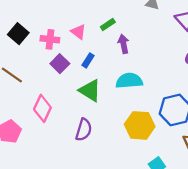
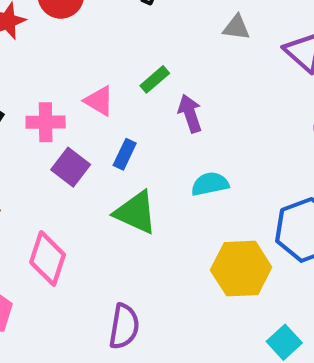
cyan semicircle: (129, 81) -> (210, 184), size x0.7
purple semicircle: (84, 130) -> (124, 326), moved

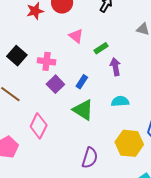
pink triangle: (99, 101) -> (76, 36), moved
purple semicircle: (124, 326) -> (90, 158), moved

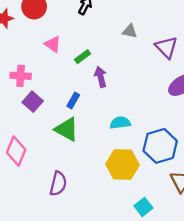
blue rectangle: (82, 82) -> (73, 100), moved
cyan semicircle: (120, 101) -> (120, 123), moved
purple semicircle: (90, 158) -> (58, 184), moved

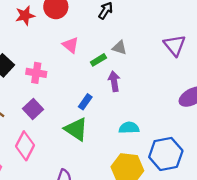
gray triangle: (130, 31) -> (119, 48), moved
purple triangle: (166, 47) -> (175, 45), moved
purple square: (33, 102) -> (33, 109), moved

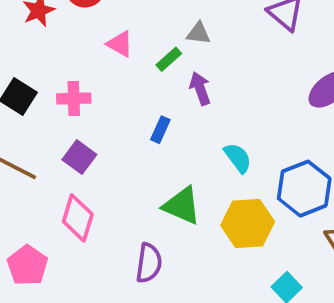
cyan semicircle: (129, 128) -> (238, 158), turned 66
green triangle: (76, 129) -> (182, 206), moved

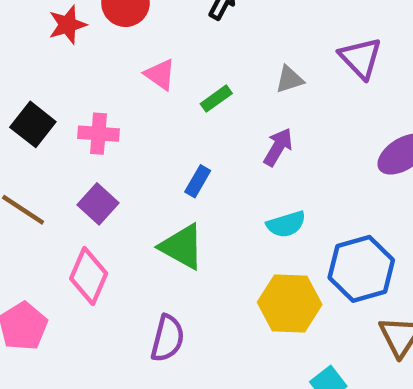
gray triangle: (198, 33) -> (289, 79), moved, turned -30
purple arrow: (200, 88) -> (278, 147), moved, turned 44
cyan semicircle: (238, 158) -> (286, 224), turned 104
green triangle: (182, 206) -> (182, 247), moved

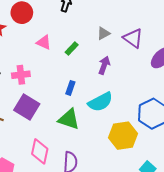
purple triangle: (361, 58) -> (133, 38), moved
purple square: (98, 204) -> (27, 107), size x1.4
cyan semicircle: (286, 224) -> (100, 102), moved, size x1.4
pink diamond: (89, 276) -> (40, 151), moved

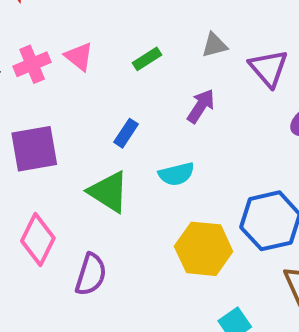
pink triangle: (44, 42) -> (79, 57), moved
pink cross: (21, 75) -> (32, 64), moved, turned -30
cyan semicircle: (100, 102) -> (176, 174), size x0.7
purple square: (27, 107) -> (34, 149), turned 35

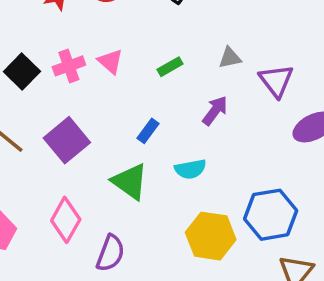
purple square: (34, 149) -> (67, 140), turned -33

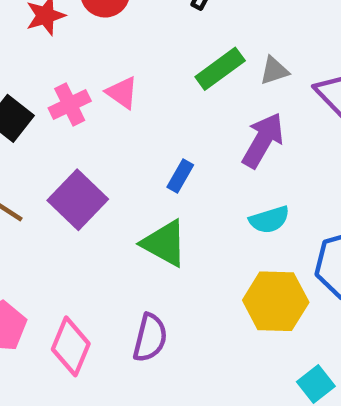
green rectangle: (170, 67) -> (220, 69), moved, size x1.5
purple arrow: (215, 111) -> (263, 140), size x1.4
cyan semicircle: (190, 169) -> (269, 220), moved
pink diamond: (66, 220) -> (71, 346), moved

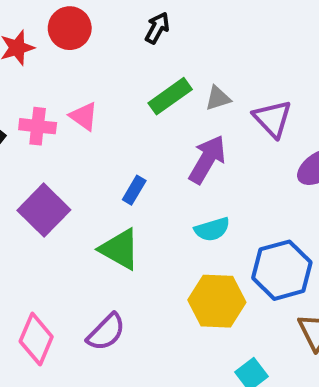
pink cross: (70, 104) -> (38, 126), turned 32
purple semicircle: (150, 338) -> (106, 332), turned 30

